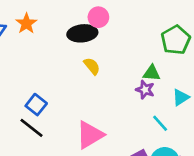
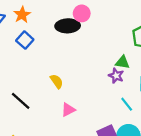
yellow semicircle: (92, 66) -> (57, 81), moved
blue square: (36, 105) -> (25, 40), moved
pink triangle: (90, 135) -> (68, 110), size x0.6

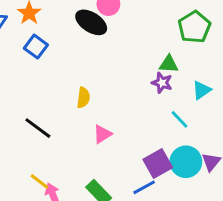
black ellipse: (68, 26) -> (91, 22), turned 40
yellow semicircle: (57, 81) -> (83, 98), turned 48

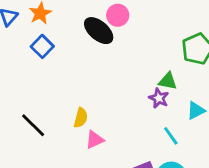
yellow semicircle: (83, 98) -> (81, 118), moved

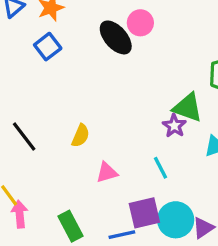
green triangle: (168, 81) -> (188, 107), size x1.4
cyan line: (171, 136) -> (160, 168), moved
pink triangle: (95, 140) -> (107, 172), moved

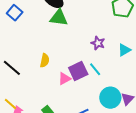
green triangle: (188, 107) -> (59, 18), moved
purple square: (144, 213) -> (78, 71), moved

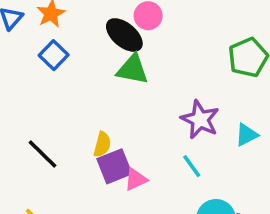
purple star: (98, 43) -> (200, 119), size x1.5
purple square: (78, 71) -> (114, 166), moved

